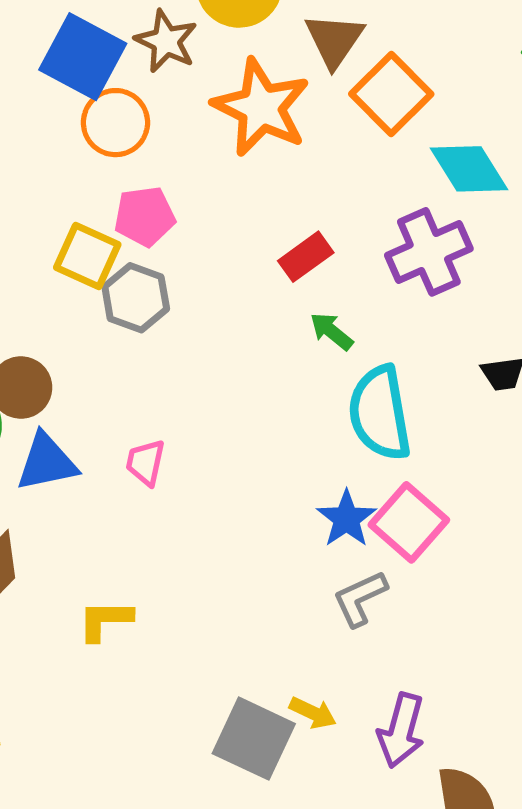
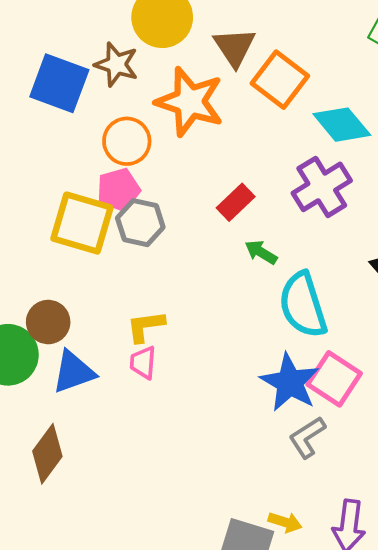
orange circle: (115, 123) -> (127, 141), moved
yellow square: (87, 256) -> (82, 223), size x1.4
gray hexagon: (136, 298) -> (140, 223), moved
blue star: (346, 519) -> (290, 382), size x1.4
yellow L-shape: (105, 620) -> (146, 326), moved

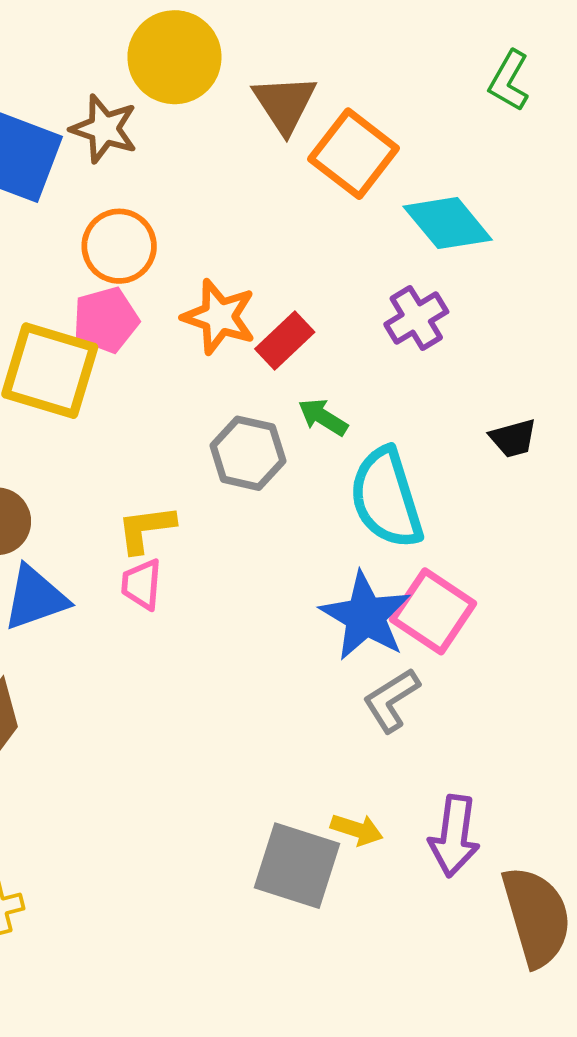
orange star: (190, 102) -> (219, 317), moved, size x0.7
purple cross: (322, 187) -> (416, 318), size x0.7
gray hexagon: (140, 223) -> (248, 453), moved

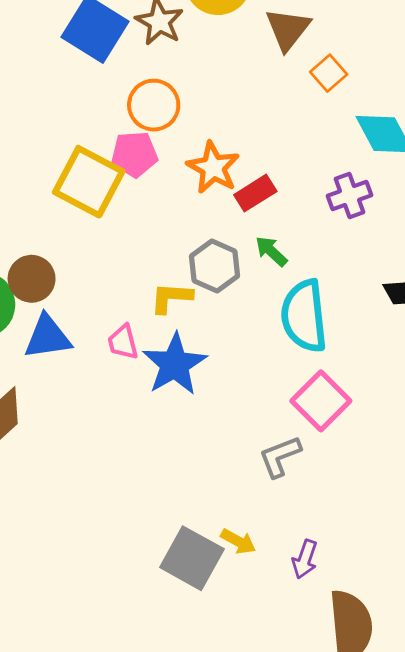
orange square: (354, 154) -> (329, 73), size x0.6
yellow L-shape: (146, 529) -> (171, 298), moved
pink trapezoid: (142, 584) -> (123, 342), turned -30
blue star: (365, 616) -> (175, 364), moved
purple arrow: (454, 836) -> (305, 559), size x0.7

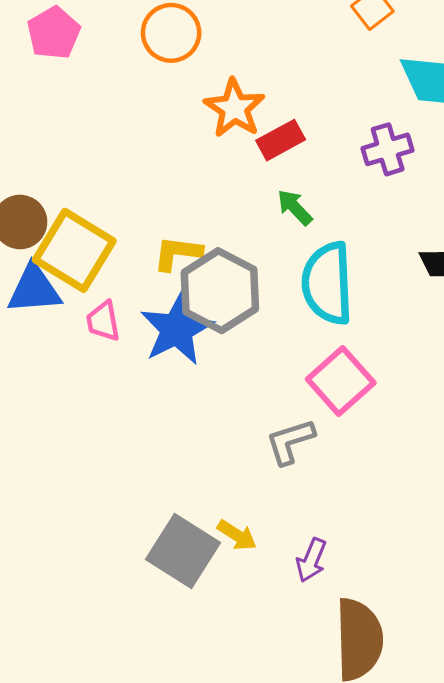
pink pentagon: (134, 154) -> (54, 33), moved, turned -30
yellow square: (89, 182) -> (74, 250), moved
gray hexagon: (214, 266) -> (220, 291), moved, size x1.4
pink trapezoid: (123, 342) -> (103, 321), moved

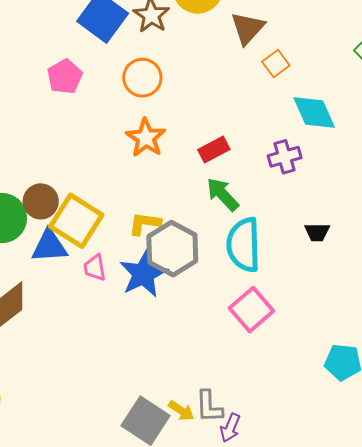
orange star: (234, 108) -> (146, 138), moved
green arrow: (295, 207) -> (223, 194), size x1.4
gray L-shape: (290, 441) -> (209, 407), moved, turned -75

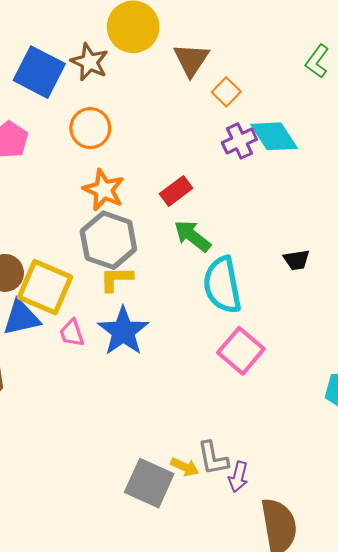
purple cross: (285, 157) -> (239, 141), moved
gray hexagon: (172, 249) -> (108, 240), moved

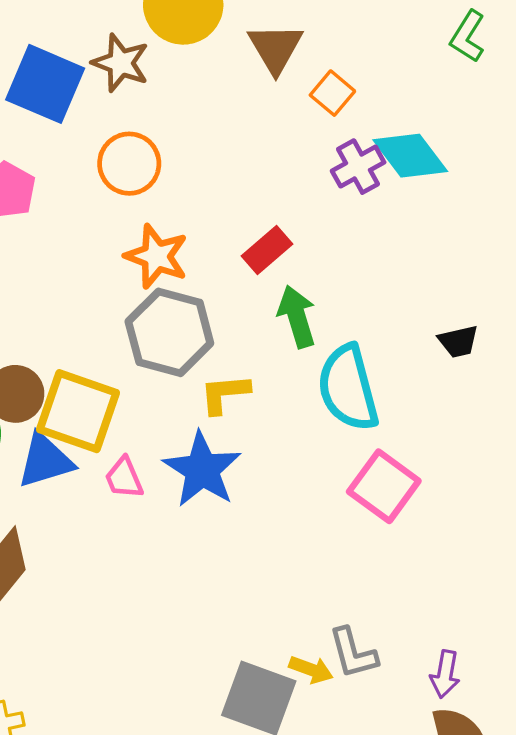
green arrow: (192, 236) -> (297, 317), turned 39
yellow L-shape: (116, 279) -> (225, 394), moved
purple arrow: (238, 477) -> (445, 674), moved

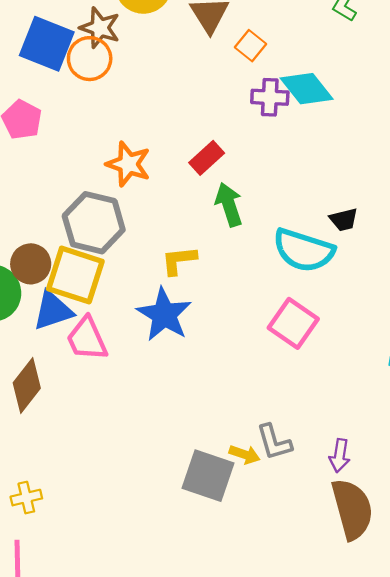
orange circle: (129, 164) -> (90, 59), moved
purple cross: (358, 167) -> (270, 97), turned 33
gray hexagon: (169, 332) -> (94, 223), moved
cyan semicircle: (348, 388) -> (304, 250), moved, turned -56
pink trapezoid: (124, 478) -> (87, 339), moved, size x1.5

